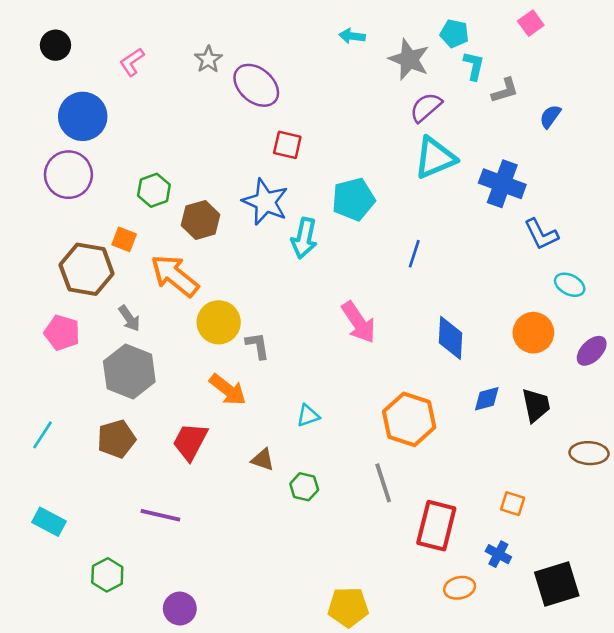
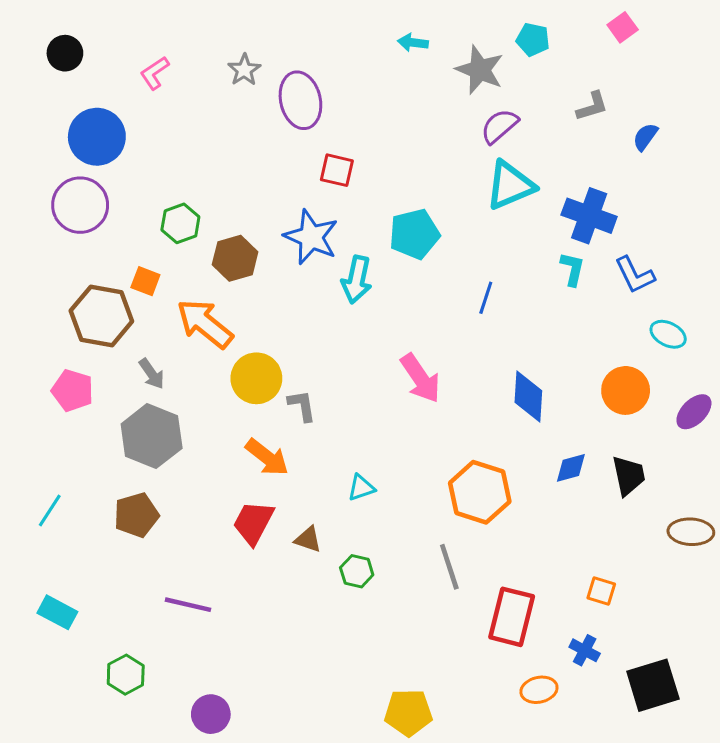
cyan L-shape: (474, 66) -> (572, 269), moved
purple ellipse: (256, 85) -> (300, 100), turned 36
red trapezoid: (190, 441) -> (253, 523), moved

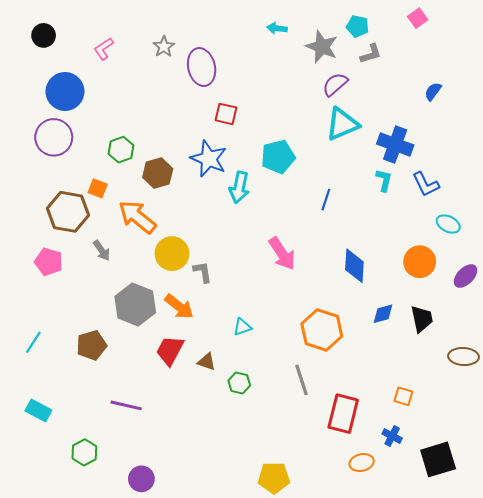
gray L-shape: (592, 106) -> (371, 54), moved
gray hexagon: (152, 436) -> (135, 305), moved

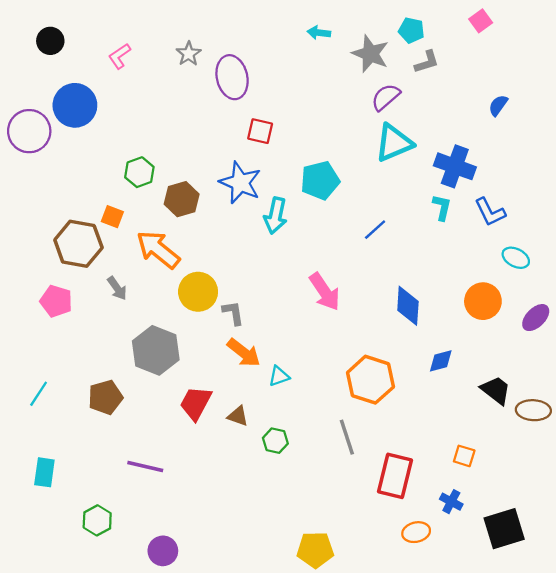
purple circle: (54, 137) -> (29, 131), moved
blue line: (326, 200) -> (375, 230), turned 30
orange arrow: (179, 307) -> (244, 353), moved
black trapezoid: (422, 319) -> (496, 390), moved, turned -40
cyan rectangle: (38, 411) -> (44, 472), turned 70

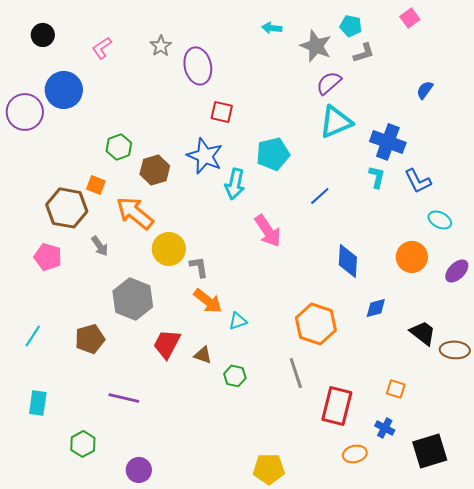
pink arrow: (325, 292) -> (268, 231), moved

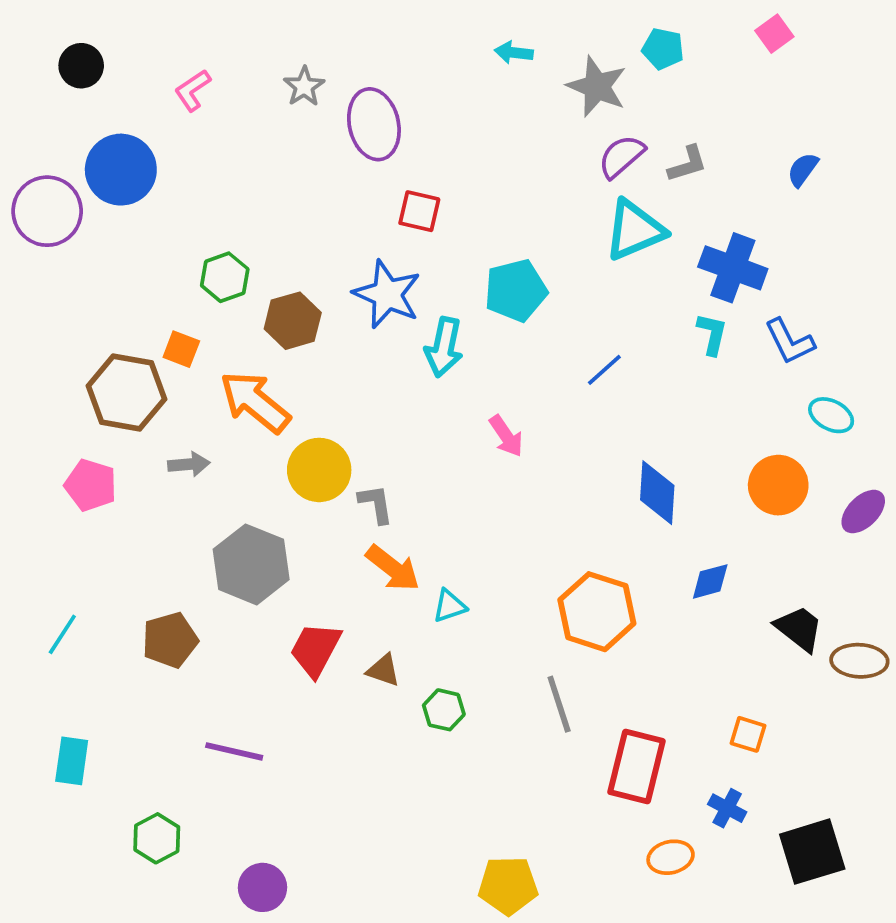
gray L-shape: (364, 53) -> (688, 164), moved
pink arrow: (268, 231) -> (506, 436), size x0.7
gray arrow: (100, 246) -> (189, 464), turned -60

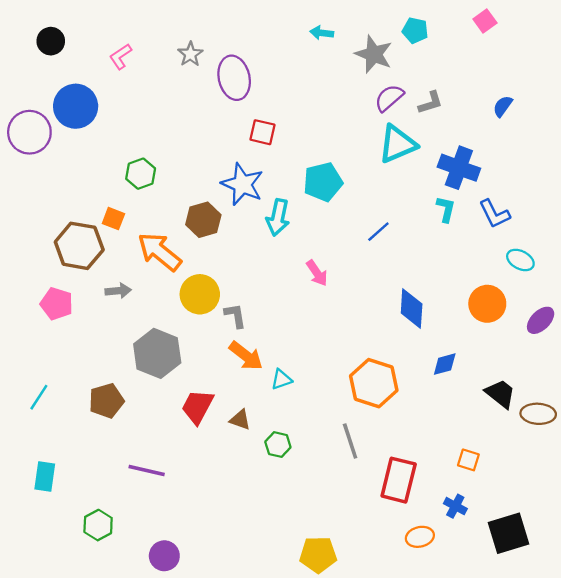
brown hexagon: (293, 321) -> (203, 220), moved

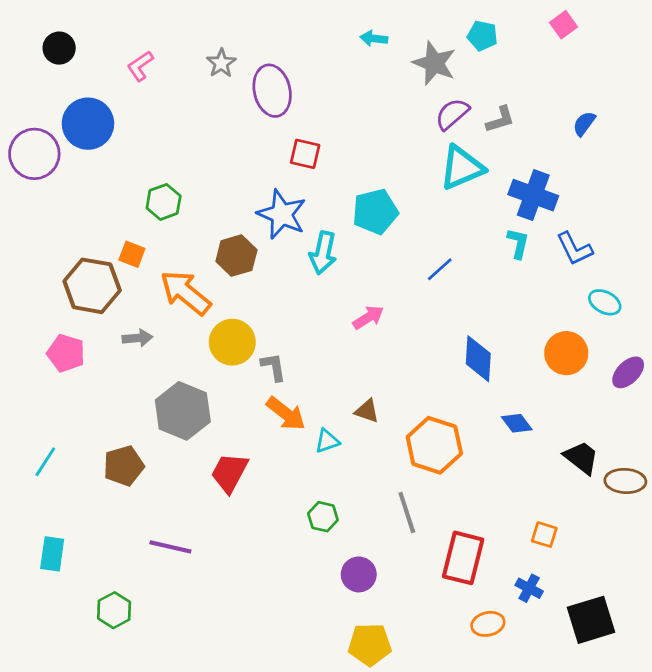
pink arrow: (317, 273) -> (368, 317), turned -88
blue diamond: (445, 364) -> (517, 423), turned 68
brown triangle: (240, 420) -> (367, 411), moved
purple circle: (164, 556) -> (359, 574), moved

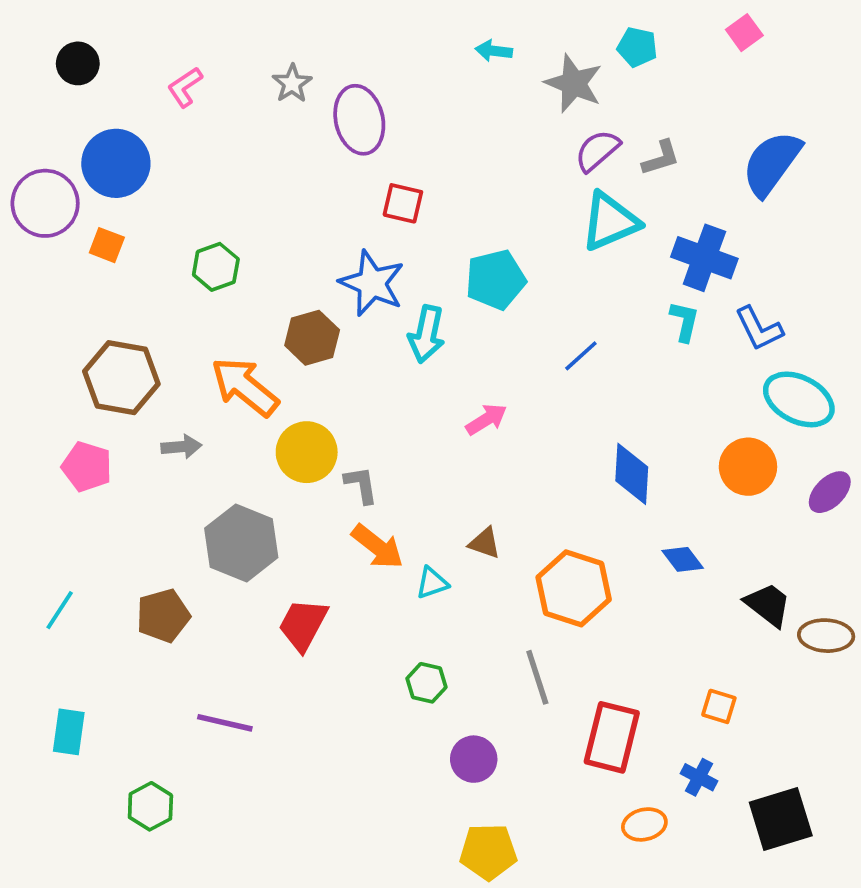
blue semicircle: (584, 124) -> (772, 163), size x2.0
orange square: (132, 254) -> (107, 245), moved
cyan ellipse: (605, 302) -> (799, 399), size x1.6

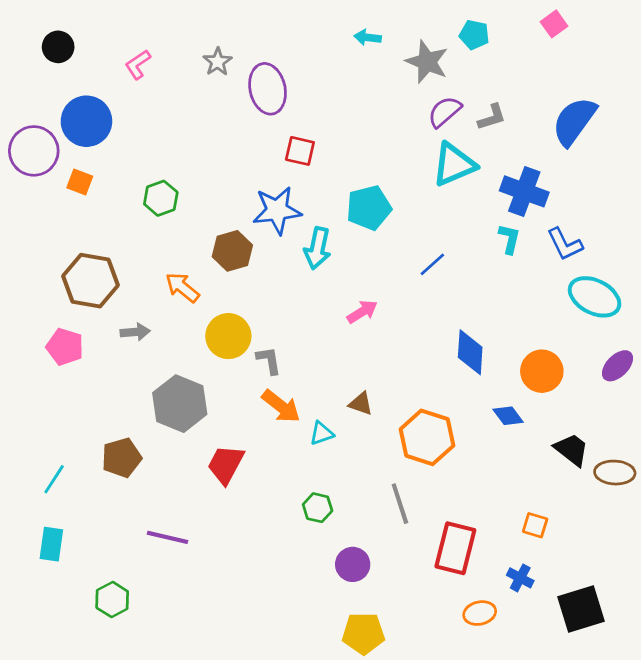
blue star: (372, 283) -> (277, 210), turned -30
orange arrow: (245, 387) -> (182, 287), size x0.7
orange circle: (748, 467) -> (542, 371), moved
cyan line: (60, 610) -> (54, 479), moved

